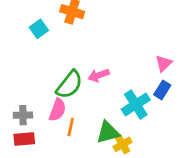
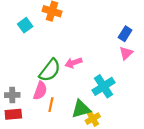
blue rectangle: (162, 90) -> (125, 34), moved

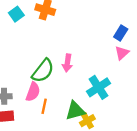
cyan square: (25, 25) -> (16, 14), moved
pink arrow: (73, 63) -> (67, 63), turned -63

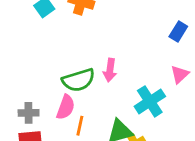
pink triangle: (122, 53) -> (180, 74), moved
green semicircle: (43, 71) -> (78, 80), turned 35

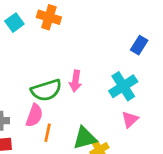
pink triangle: (180, 74) -> (130, 119), moved
cyan cross: (150, 101) -> (123, 86), moved

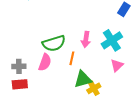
pink arrow: (75, 81) -> (86, 39), moved
orange line: (48, 133) -> (72, 58), moved

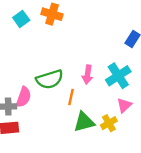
pink semicircle: (45, 62) -> (24, 97), moved
yellow cross: (94, 88) -> (109, 123), moved

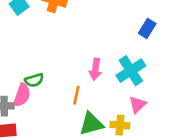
green semicircle: (50, 79) -> (34, 80), moved, size x0.6
yellow cross: (109, 123) -> (120, 125), turned 35

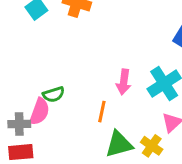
yellow cross: (120, 125) -> (152, 146), turned 30

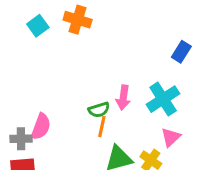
green semicircle: (54, 94) -> (99, 110), moved

